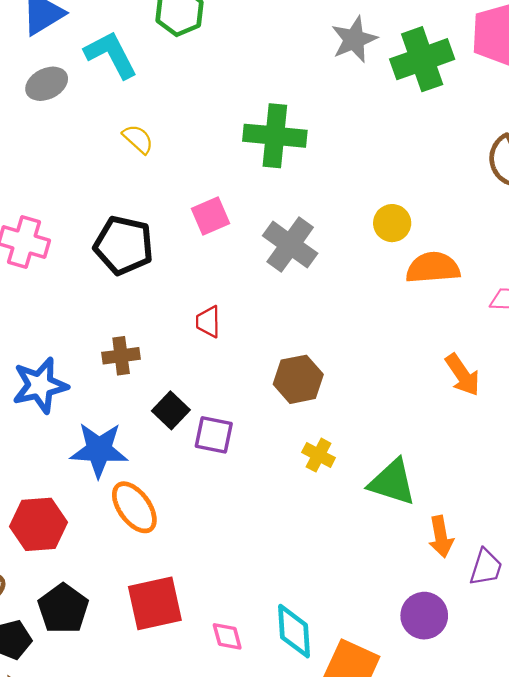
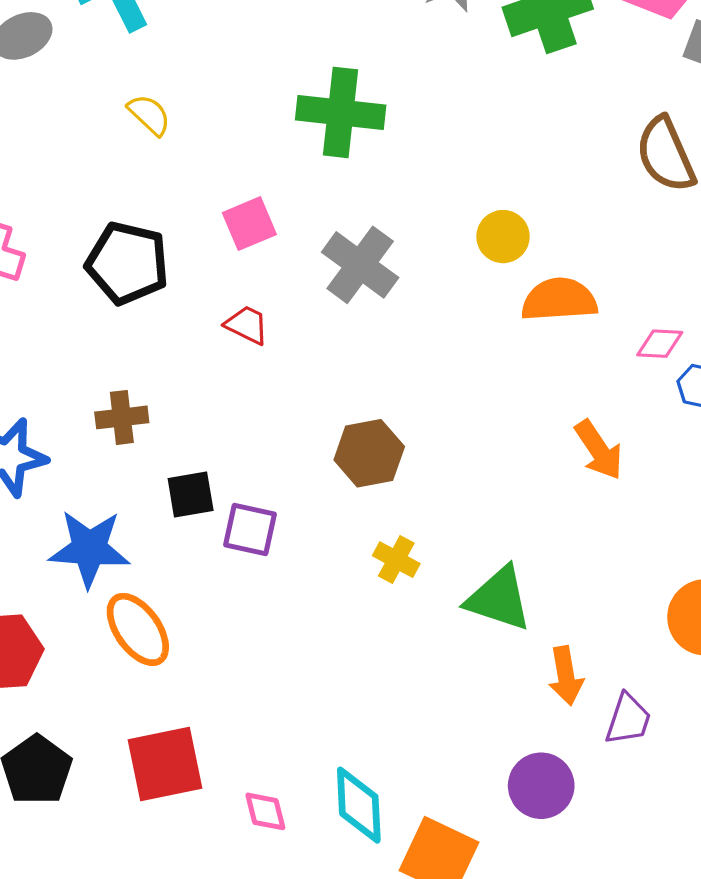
red trapezoid: (208, 322) -> (247, 325), moved, turned 116
black square: (171, 410) -> (191, 495), turned 36

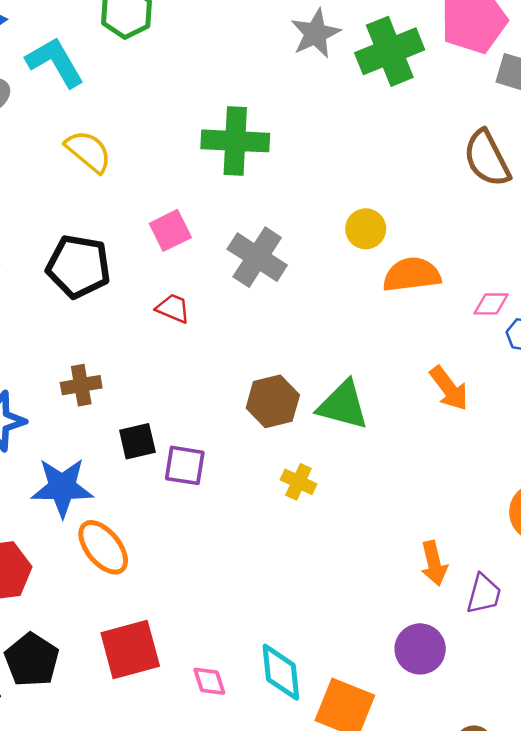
yellow semicircle: (149, 115) -> (88, 151), size x1.4
green triangle: (499, 599) -> (343, 405), moved

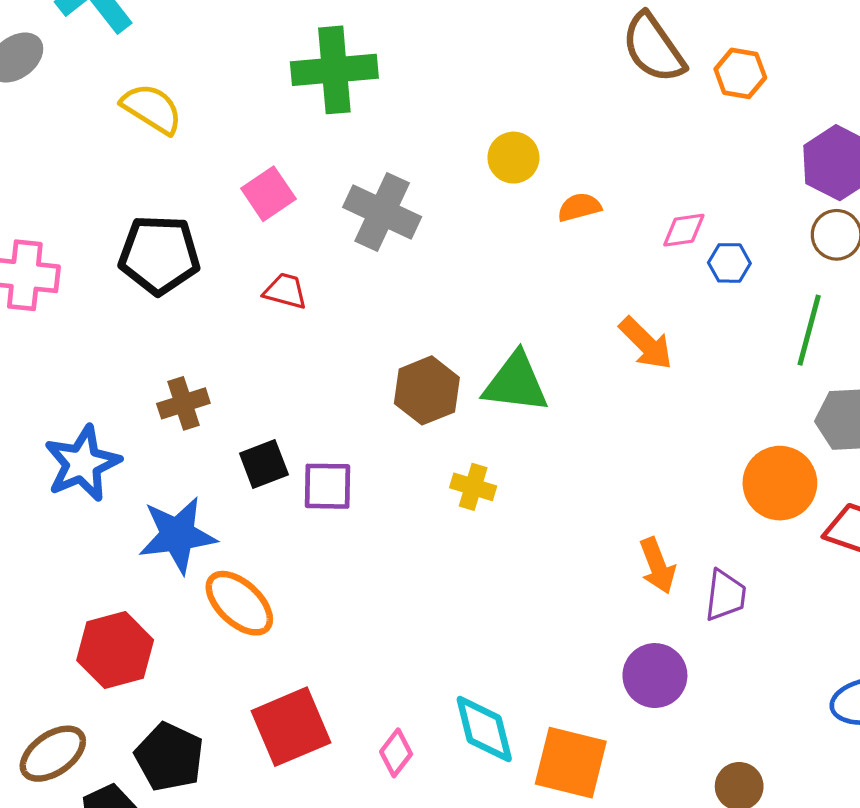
orange semicircle: (412, 275) -> (579, 207), size x0.6
pink diamond: (209, 681) -> (396, 753), turned 63

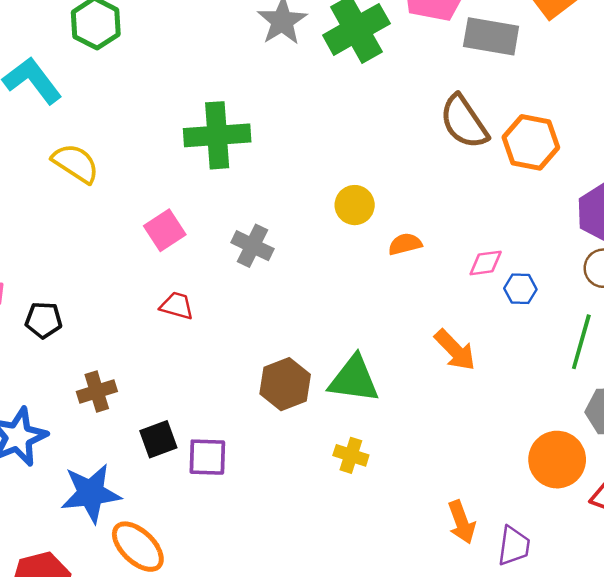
orange hexagon: (740, 73) -> (531, 142), size x1.4
gray cross: (382, 212) -> (253, 246), size x0.7
black pentagon: (159, 255) -> (44, 320), moved, size x0.6
yellow cross: (473, 487) -> (351, 455), moved

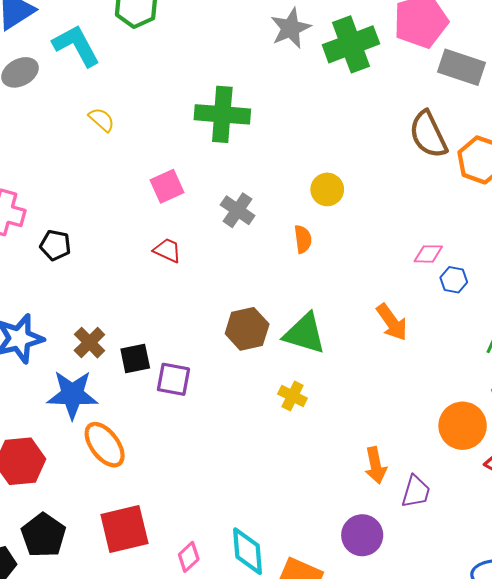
yellow semicircle: (76, 163) -> (102, 120), size x0.7
orange semicircle: (405, 244) -> (303, 239), moved, turned 88
brown cross: (97, 392) -> (89, 343), moved, turned -36

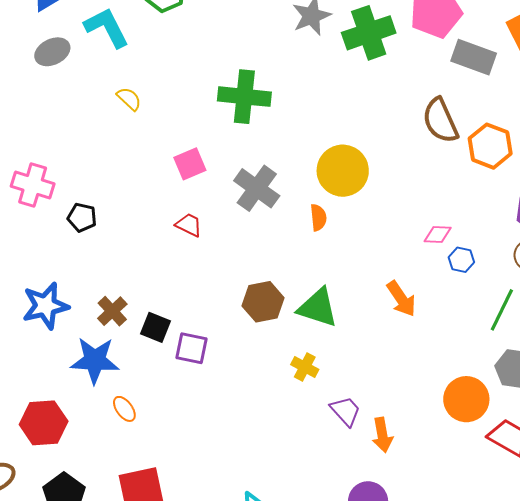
yellow circle: (327, 189) -> (343, 171), size x1.6
gray cross: (238, 210) -> (257, 188), size x1.4
black square: (135, 358) -> (156, 327), turned 32
orange ellipse: (105, 445) -> (124, 409), size x0.6
purple trapezoid: (416, 492) -> (346, 411), moved, turned -60

